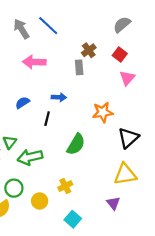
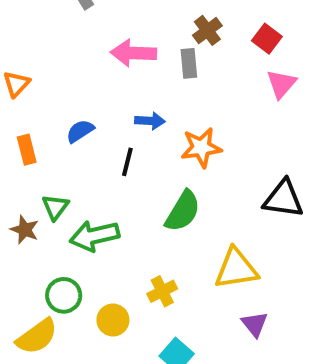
pink arrow: (34, 62) -> (133, 53), moved
orange star: (103, 112) -> (201, 148), moved
black triangle: (128, 138) -> (283, 199), turned 50
yellow triangle: (125, 174) -> (236, 269), moved

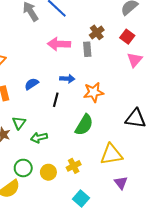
green arrow: (94, 236) -> (39, 138), size x0.7
yellow circle: (113, 320) -> (48, 172), moved

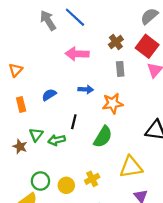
red square: (127, 37) -> (147, 46), size x1.5
gray rectangle: (87, 49) -> (120, 69), moved
black line: (56, 100) -> (74, 122), moved
green arrow: (39, 138) -> (57, 140), moved

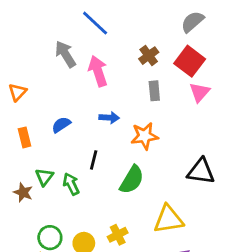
gray arrow: (48, 20) -> (65, 54), moved
pink arrow: (77, 54) -> (98, 71), turned 70
green arrow: (57, 140) -> (71, 184), turned 77

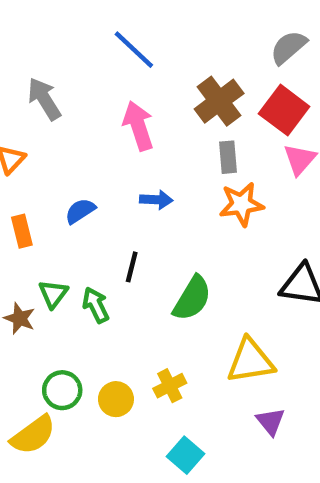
gray arrow: (65, 54) -> (44, 99), moved
brown cross: (149, 56) -> (219, 101), size x1.5
orange star: (144, 136) -> (241, 204), moved

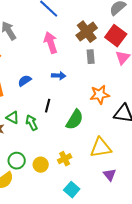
orange star: (241, 204) -> (100, 95), moved
green triangle: (53, 294) -> (13, 118), turned -40

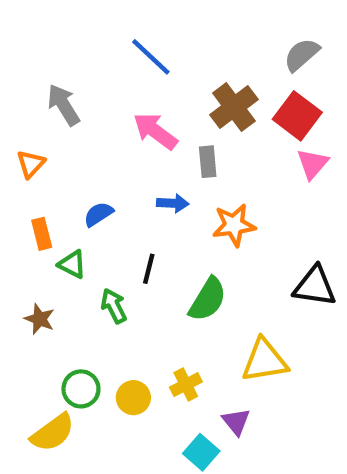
pink arrow: (51, 43) -> (155, 131), turned -35
gray rectangle: (91, 57) -> (208, 162), moved
orange star: (100, 95) -> (234, 225), moved
green triangle: (13, 118) -> (72, 264), moved
purple triangle: (110, 175) -> (236, 422), moved

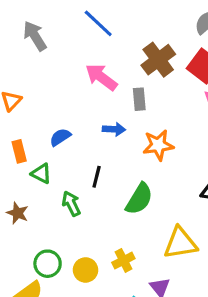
gray arrow: (63, 105) -> (35, 36), moved

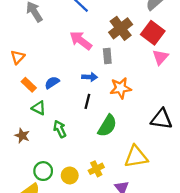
orange rectangle: (19, 151) -> (29, 85), moved, turned -32
black line: (97, 177) -> (87, 101), moved

